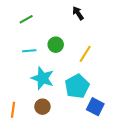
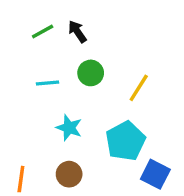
black arrow: (78, 13) -> (77, 32), moved
cyan star: (42, 78) -> (69, 128), size x0.7

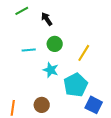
green line: (43, 32) -> (22, 11), moved
cyan star: (69, 128) -> (51, 70), moved

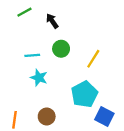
cyan star: (51, 70) -> (39, 78), moved

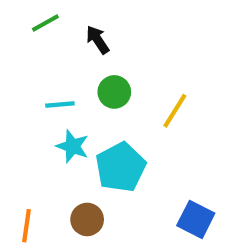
cyan pentagon: (84, 94) -> (121, 167), moved

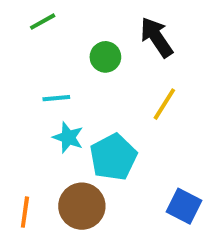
black arrow: (98, 40) -> (156, 37), moved, size x1.5
green circle: (114, 92) -> (105, 57), moved
brown circle: (87, 219) -> (82, 206), size x1.5

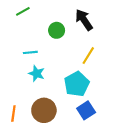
cyan pentagon: (113, 157) -> (77, 84), moved
blue square: (184, 206) -> (86, 110), moved, turned 30

